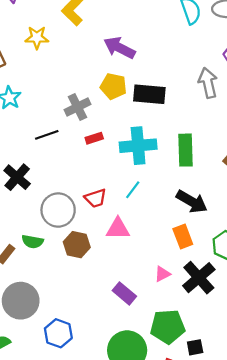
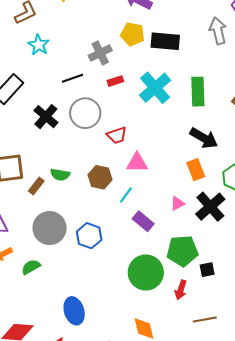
cyan cross: (138, 146) -> (155, 88), turned -36
cyan line: (133, 190) -> (126, 195), moved
gray circle: (58, 210) -> (85, 113), moved
blue hexagon: (58, 333) -> (89, 236), moved

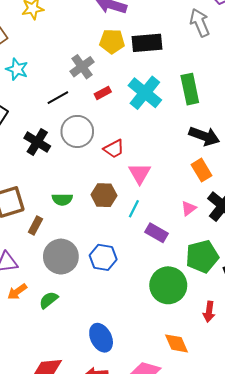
pink triangle: (137, 163) -> (140, 173), turned -50
brown rectangle: (36, 186) -> (35, 225), moved
red arrow: (181, 290) -> (209, 312), moved

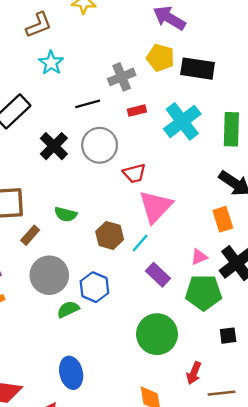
pink triangle: (140, 173) -> (156, 207), size x1.4
brown hexagon: (104, 195) -> (110, 235), moved
green pentagon: (202, 256) -> (204, 293), moved
green semicircle: (49, 300) -> (68, 309), moved

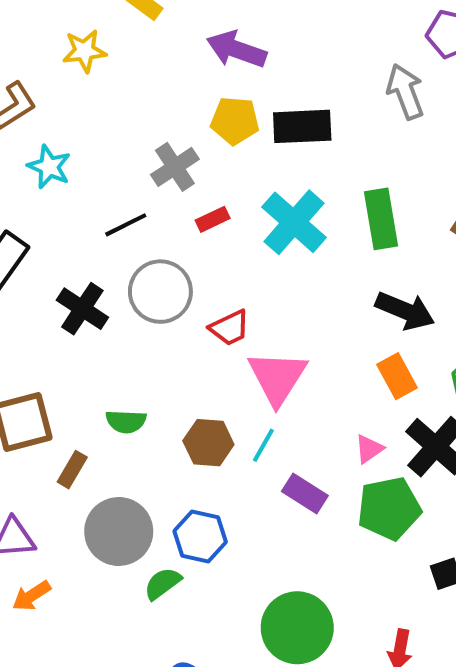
green circle: (157, 334) -> (297, 628), moved

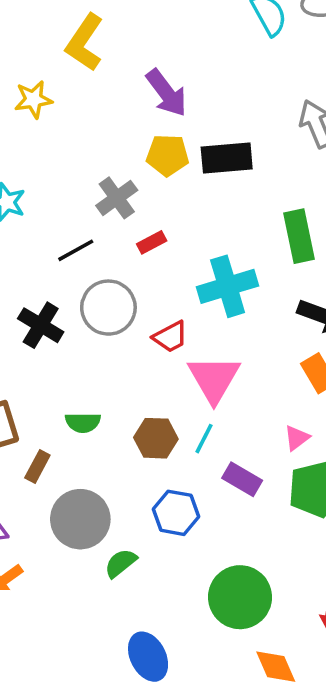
purple arrow: (236, 49) -> (166, 93), turned -144
cyan cross: (294, 222) -> (228, 286), moved, turned 34
blue hexagon: (200, 537) -> (176, 513), moved

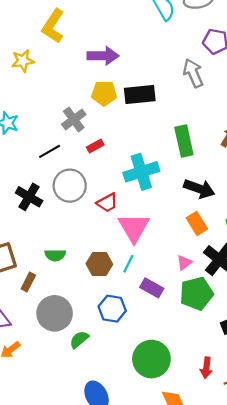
purple arrow: (166, 93) -> (103, 56), turned -52

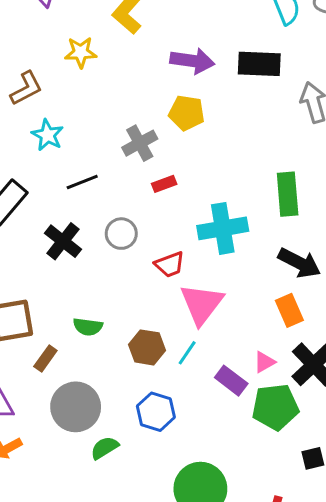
black rectangle: (140, 94) -> (259, 64), moved
black line: (50, 151) -> (82, 182), moved
gray circle: (70, 186) -> (121, 234), size x0.7
purple rectangle: (152, 288) -> (231, 381), moved

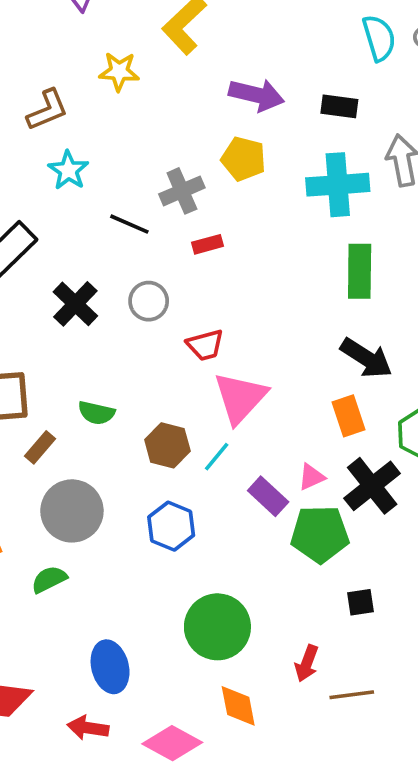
black rectangle: (259, 64) -> (339, 106), size x0.7
black line: (82, 182) -> (129, 224), moved, turned 40
cyan cross: (223, 228) -> (338, 185), moved
green semicircle: (104, 448) -> (49, 579), moved

